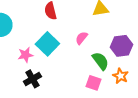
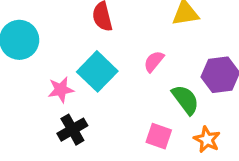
orange star: (120, 76) -> (207, 140), moved
pink square: (93, 83) -> (159, 136), moved

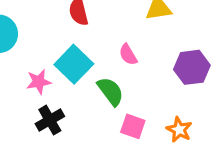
pink semicircle: (154, 61) -> (128, 55), turned -70
green semicircle: (185, 100) -> (110, 91), moved

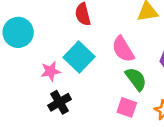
pink semicircle: (128, 55) -> (123, 49), size x1.5
green semicircle: (110, 91) -> (136, 79), moved

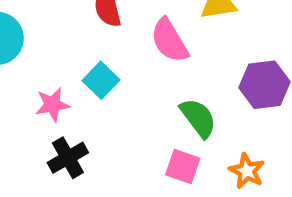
pink semicircle: (123, 49) -> (170, 41), moved
cyan square: (79, 57) -> (101, 80), size x0.7

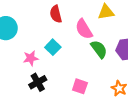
green semicircle: (198, 118) -> (99, 49), moved
pink square: (183, 167) -> (80, 86), moved

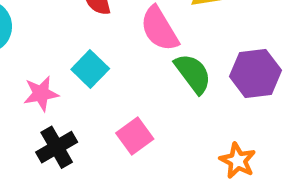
pink square: (80, 86) -> (135, 136), moved, turned 35

